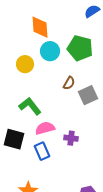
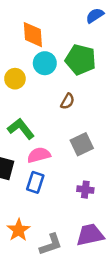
gray square: (88, 95) -> (82, 144), moved
purple cross: (71, 138) -> (85, 190), moved
blue rectangle: (42, 151) -> (35, 182), turned 42

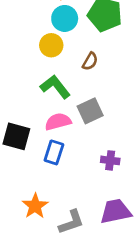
yellow circle: (15, 79) -> (51, 45), moved
green L-shape: (21, 129) -> (55, 87), moved
gray square: (82, 144) -> (90, 111), moved

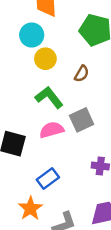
cyan circle: (65, 18) -> (32, 35), moved
blue rectangle: (54, 152) -> (48, 178), moved, turned 35

